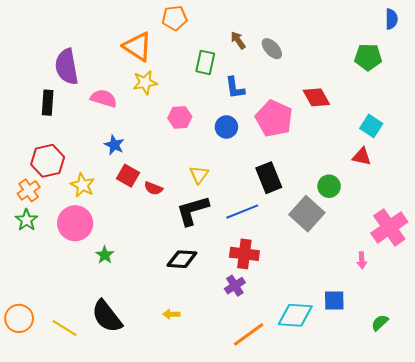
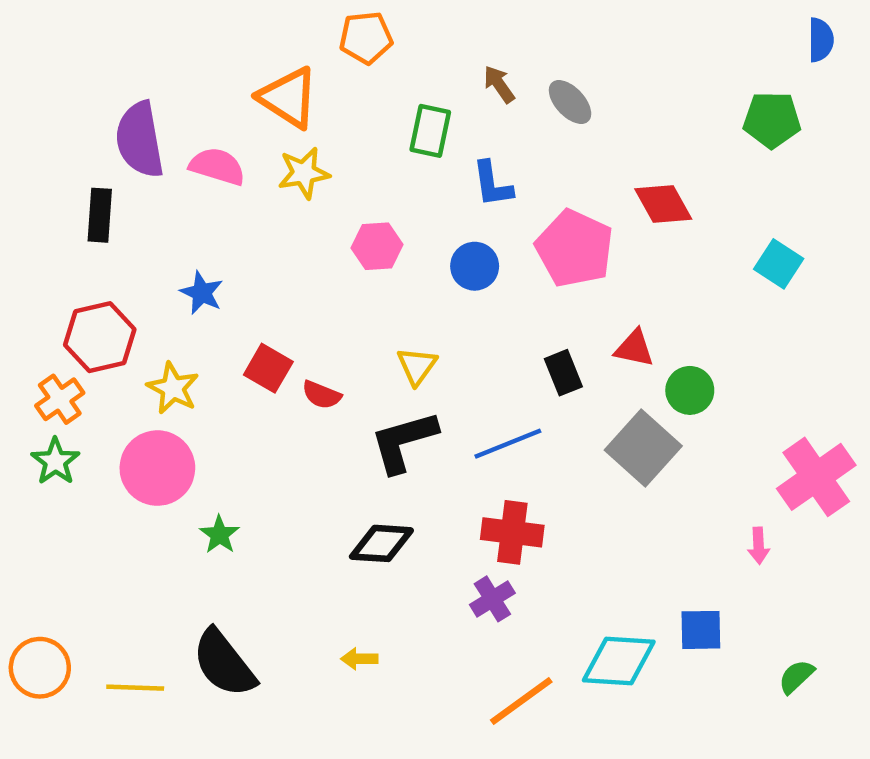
pink semicircle: (104, 98) -> (217, 166), moved
blue star: (114, 145) -> (202, 293), moved
red triangle: (362, 157) -> (634, 348), moved
black rectangle: (269, 178) -> (563, 373), size x0.7
yellow line: (65, 328) -> (135, 688), turned -30

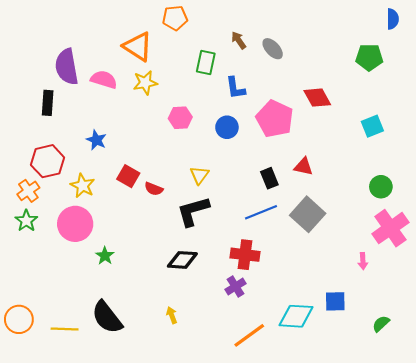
cyan square: (779, 264) -> (372, 126), turned 35
green circle: (690, 390) -> (381, 187), moved
blue line: (508, 444) -> (261, 212), moved
yellow arrow: (359, 659) -> (172, 315), turned 70

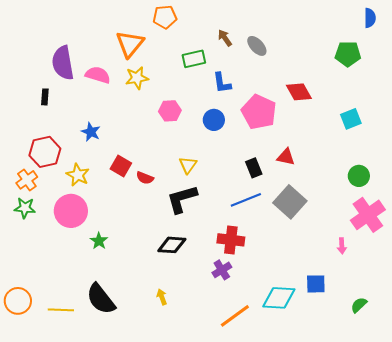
orange triangle: (138, 47) -> (130, 44), turned 36
green rectangle: (206, 63) -> (194, 59), turned 65
black rectangle: (48, 103) -> (45, 97), size x0.7
green star: (26, 221) -> (25, 208), turned -30

